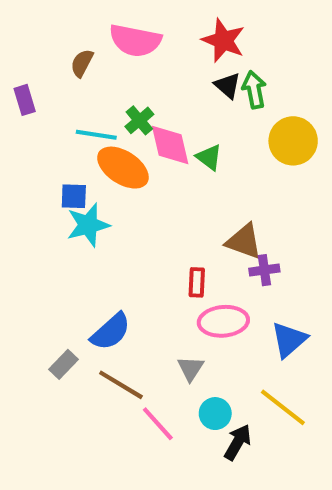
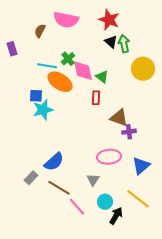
red rectangle: (197, 282) -> (96, 98), moved

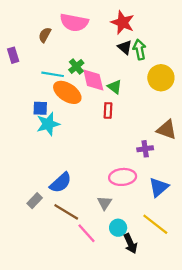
brown triangle: (119, 118) -> (167, 130), moved
black arrow: (116, 216) -> (130, 243), turned 126

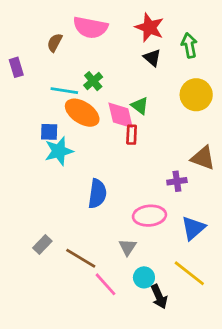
green arrow: (139, 50) -> (189, 45), moved
pink diamond: (93, 80) -> (121, 115), moved
blue semicircle: (61, 183) -> (97, 194), moved, turned -40

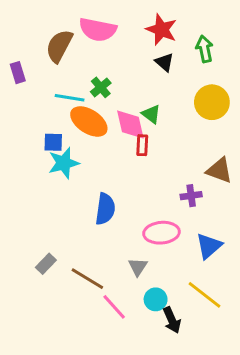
brown semicircle: (55, 43) -> (59, 46), size x1.6

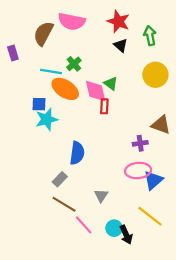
pink ellipse: (162, 233) -> (138, 170), moved
gray rectangle: (46, 264) -> (60, 179), moved
cyan circle: (156, 299) -> (114, 228), moved

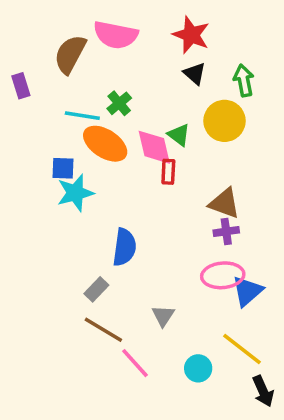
green arrow: (150, 36) -> (244, 81), moved
yellow circle: (155, 75) -> (224, 121), moved
brown triangle: (161, 125) -> (224, 203), moved
cyan circle: (114, 228) -> (198, 368), moved
black arrow: (126, 235) -> (263, 391), moved

